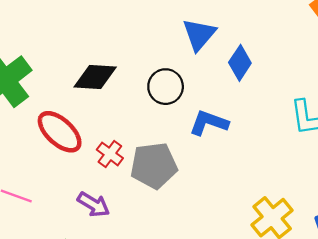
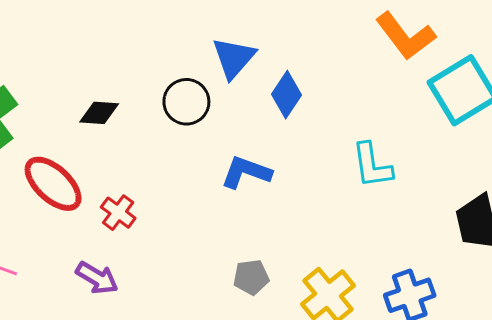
black diamond: (95, 77) -> (99, 113), size x0.7
black circle: (166, 87) -> (186, 102), moved
gray pentagon: (154, 166) -> (251, 277), moved, size x0.6

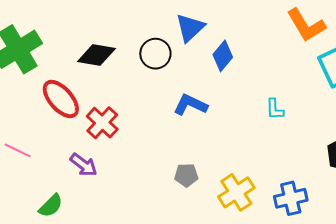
black diamond: (99, 113) -> (96, 55), size x1.4
cyan L-shape: (372, 165) -> (275, 109), size x0.7
red cross: (118, 213) -> (102, 123), size x1.4

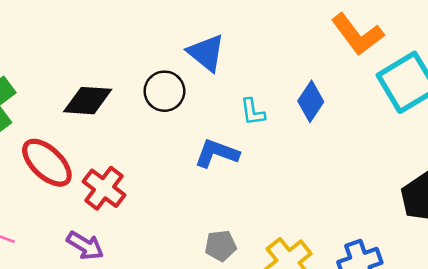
blue triangle: (190, 28) -> (206, 53), turned -32
blue diamond: (223, 56) -> (311, 101), moved
cyan L-shape: (275, 109) -> (253, 112), moved

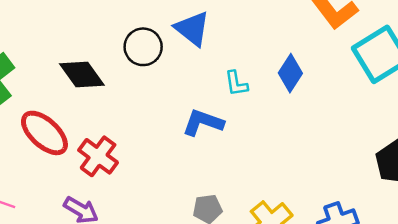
black circle: (164, 91) -> (143, 47), moved
black diamond: (88, 101) -> (82, 74), turned 51

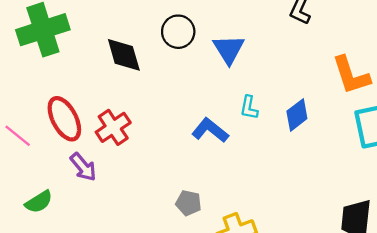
black circle: (143, 47) -> (178, 32), moved
red ellipse: (44, 133) -> (64, 119), moved

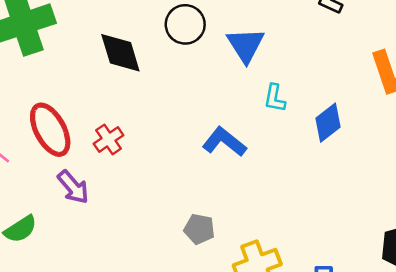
cyan L-shape: (249, 108) -> (275, 98), moved
red cross: (113, 127) -> (109, 139), size x0.7

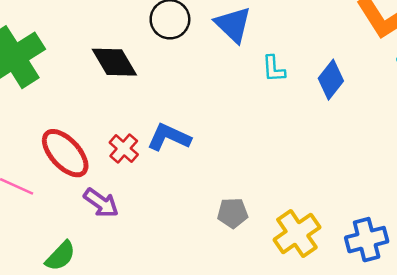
blue L-shape: (224, 142) -> (169, 137), moved

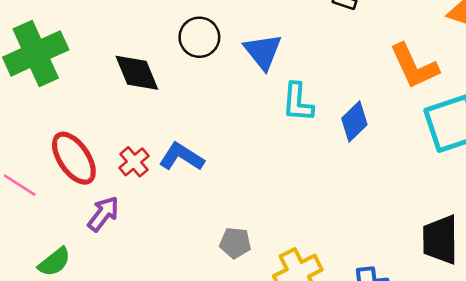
cyan L-shape: (274, 69) -> (298, 102), size x1.4
purple arrow: (101, 203) -> (103, 214), turned -96

